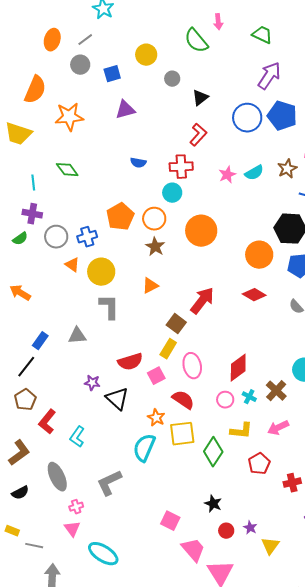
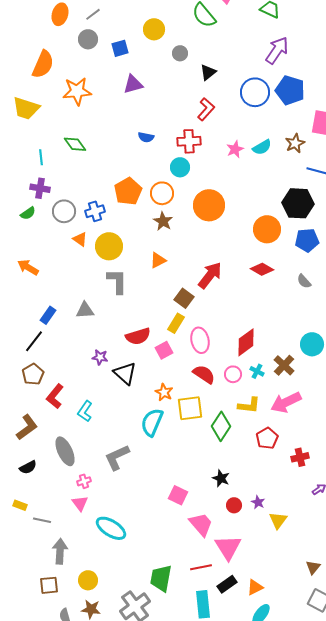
red semicircle: (183, 400) -> (204, 374), moved
pink arrow: (278, 428) -> (286, 402), size x1.4

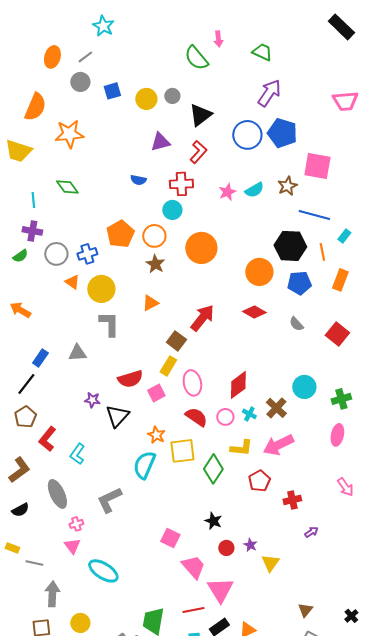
yellow circle: (154, 29) -> (146, 99), moved
black triangle: (208, 72) -> (200, 115), size x1.4
purple triangle: (133, 84) -> (160, 142), moved
black triangle: (125, 373) -> (117, 416), turned 30

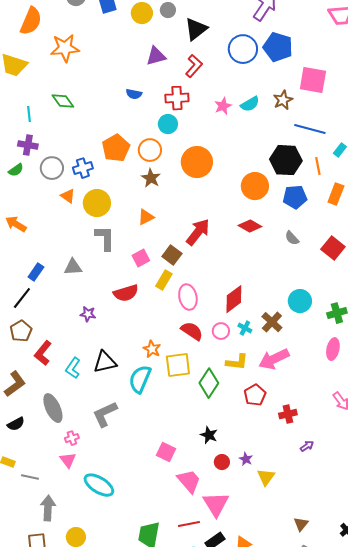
pink square: (156, 393) -> (141, 258), moved
black triangle: (117, 416) -> (105, 362), moved, turned 35

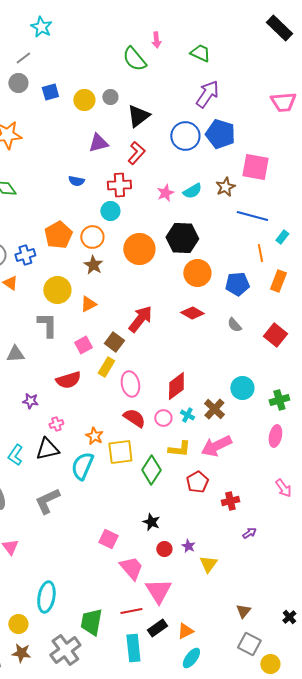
black hexagon: (286, 160) -> (182, 238), moved
yellow circle: (97, 203) -> (57, 290), moved
pink cross: (72, 438) -> (56, 424), moved
cyan ellipse: (99, 485) -> (46, 597), moved, turned 68

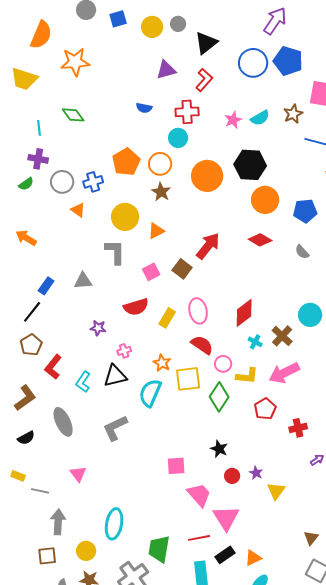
yellow rectangle: (106, 367) -> (167, 318), moved
pink circle: (163, 418) -> (223, 364), moved
pink square: (108, 539) -> (176, 466), turned -30

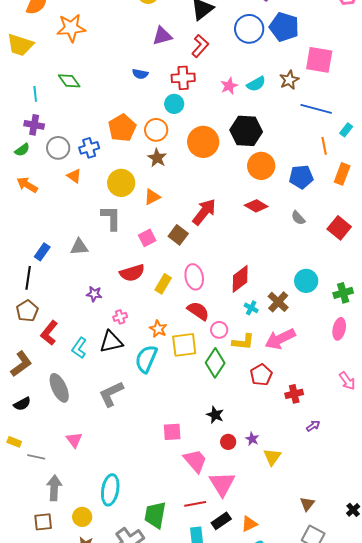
orange arrow: (26, 238) -> (27, 185), moved
black line: (32, 312) -> (28, 278), turned -30

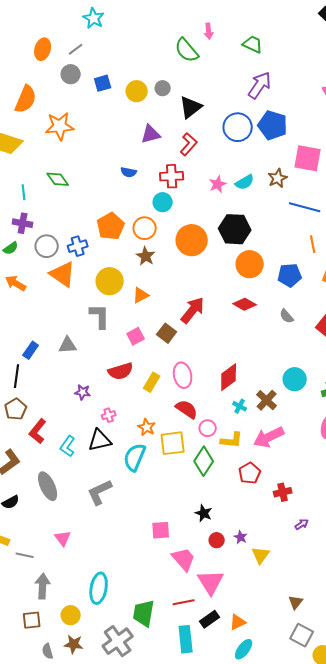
orange triangle: (74, 176) -> (63, 274), size x1.8

